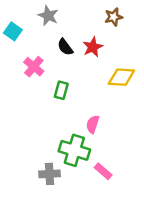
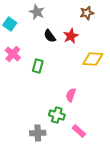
pink cross: (34, 67) -> (13, 54), moved
green rectangle: (61, 90) -> (38, 66), moved
green cross: (74, 150) -> (57, 115), size x0.7

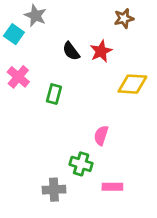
gray star: (37, 12) -> (35, 16), moved
pink rectangle: (79, 131) -> (112, 187), turned -40

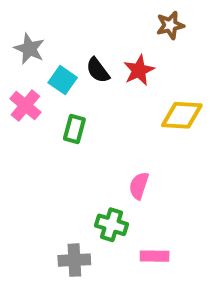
gray star: (35, 16) -> (29, 49), moved
cyan square: (14, 34) -> (63, 80), moved

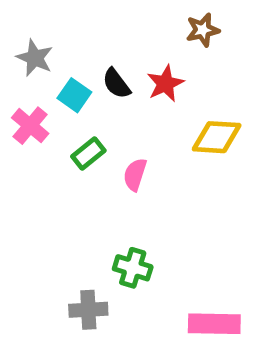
green rectangle: (74, 129) -> (88, 154), turned 36
pink semicircle: (139, 186) -> (135, 175), moved
pink rectangle: (155, 256) -> (214, 324), moved, size x1.5

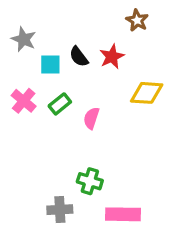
brown star: (203, 30) -> (137, 20), turned -30
cyan square: (74, 95) -> (50, 65), turned -35
pink cross: (30, 126) -> (24, 101), moved
pink rectangle: (214, 324) -> (123, 214), moved

